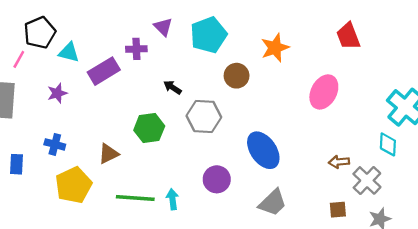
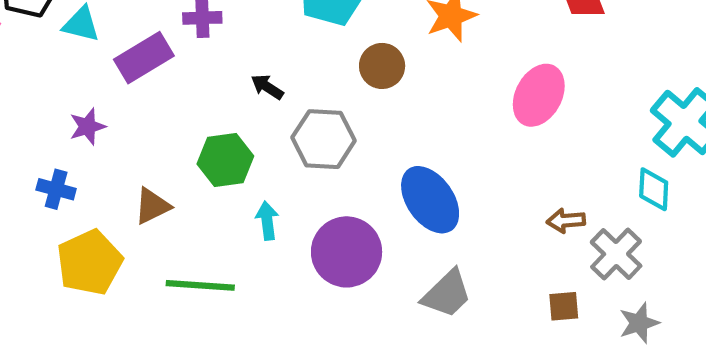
purple star: (57, 93) -> (87, 127), moved
purple circle: (217, 179) -> (347, 252), size x1.4
cyan arrow: (172, 199) -> (267, 221), moved

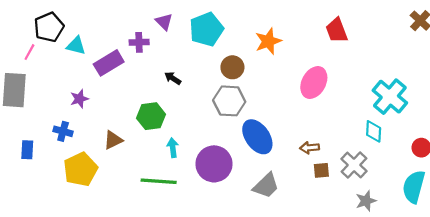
gray hexagon: (324, 139) -> (229, 101), moved
brown arrow: (566, 221) -> (310, 148), moved
green line: (200, 285) -> (159, 181), moved
brown square: (564, 306) -> (321, 170), moved

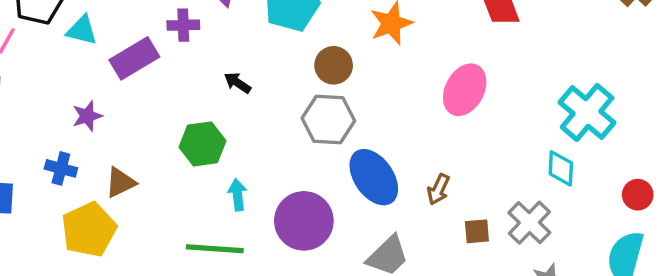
brown triangle: (113, 140) -> (120, 182), moved
brown arrow: (310, 148) -> (438, 189), moved, turned -60

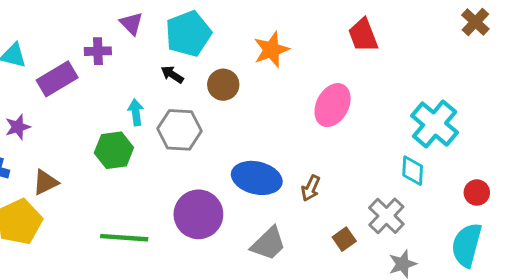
black arrow: (237, 83) -> (172, 74), moved
gray hexagon: (328, 119) -> (180, 130), moved
blue ellipse: (374, 177) -> (257, 178), turned -42
cyan arrow: (237, 195) -> (136, 112), moved
brown square: (477, 231) -> (344, 239), moved, turned -30

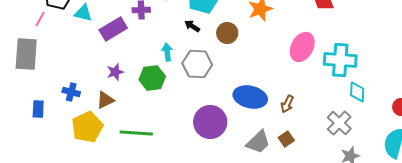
cyan cross: (435, 124) -> (340, 60), moved, turned -36
purple star: (18, 127) -> (115, 72), moved
green line: (124, 238) -> (136, 133), moved
brown square: (344, 239) -> (286, 139), moved

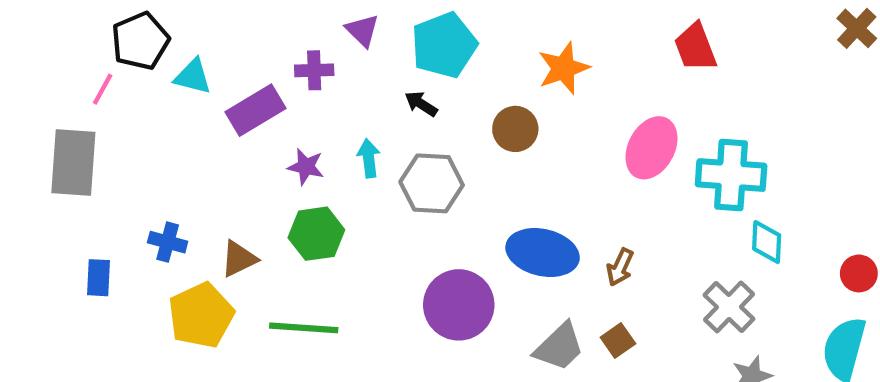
brown circle: (227, 33) -> (515, 129), moved
purple star: (115, 72) -> (306, 167), moved, turned 30
green hexagon: (152, 78) -> (316, 234), moved

